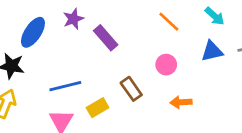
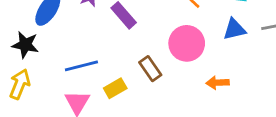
pink circle: (166, 65) -> (187, 43), size x1.6
orange arrow: (181, 102) -> (218, 83), moved

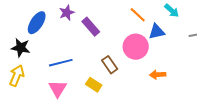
blue triangle: (234, 29) -> (157, 32), moved
yellow rectangle: (115, 88) -> (94, 85), moved, turned 63

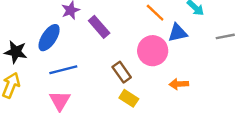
blue ellipse: (37, 23) -> (49, 38), moved
yellow rectangle: (94, 85) -> (129, 98), moved

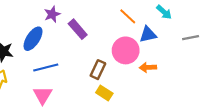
brown rectangle: (122, 72) -> (98, 70), turned 60
orange arrow: (179, 84) -> (148, 67), moved

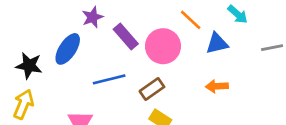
pink circle: (126, 50) -> (163, 46), moved
blue line: (46, 67) -> (109, 79), moved
brown rectangle: (98, 70) -> (152, 89), turned 30

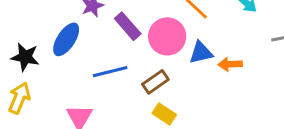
blue triangle: (217, 43) -> (201, 53), moved
orange arrow: (217, 86) -> (230, 64), moved

